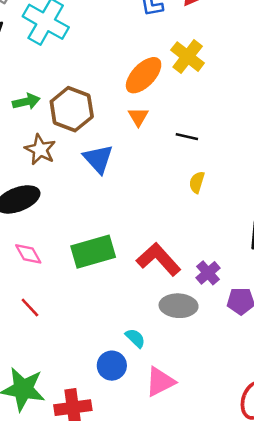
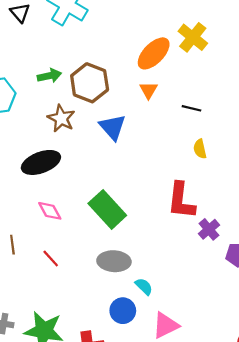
yellow semicircle: (197, 182) -> (200, 149), turned -30
green rectangle: (93, 252) -> (107, 209), turned 63
red L-shape: (159, 259) -> (181, 201), moved, turned -132
gray ellipse: (179, 306) -> (114, 261), moved

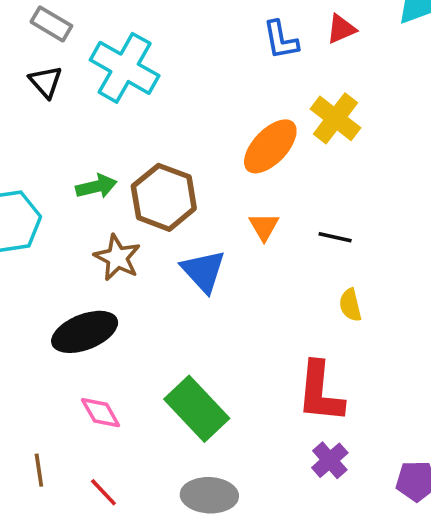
orange triangle: (149, 90) -> (264, 227), moved
purple cross: (209, 229) -> (330, 460), moved

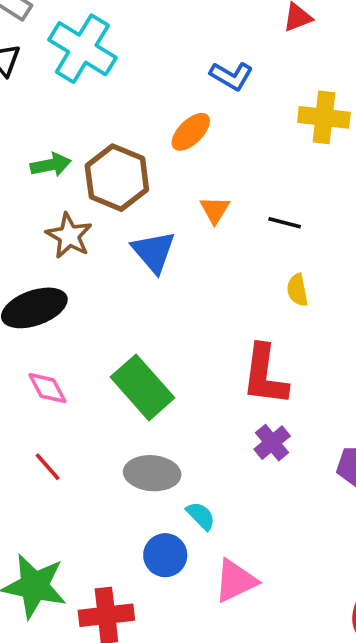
blue L-shape: (281, 40) -> (231, 76), moved, turned -51
yellow cross: (335, 118) -> (324, 117), moved, turned -33
orange ellipse: (270, 146) -> (191, 132), moved, size x0.7

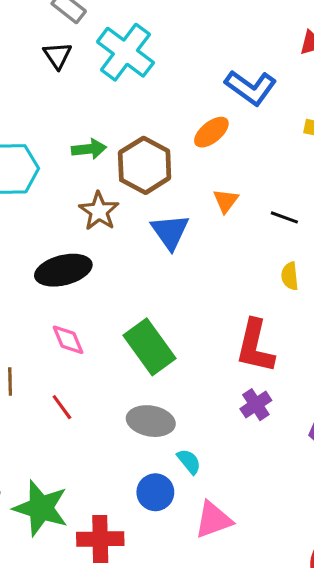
blue L-shape: (231, 76) -> (251, 88), size x1.4

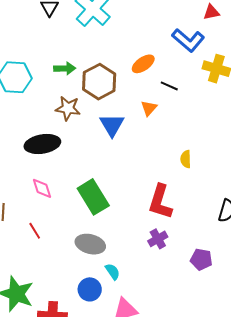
blue L-shape: (251, 88) -> (188, 40), moved
brown star: (99, 211) -> (68, 108), turned -30
black line: (284, 217) -> (169, 86), moved

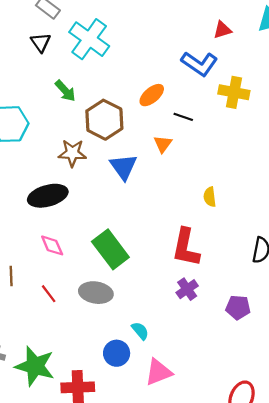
green arrow: (65, 68) -> (65, 91), moved, turned 55
gray ellipse: (90, 244) -> (96, 293), moved

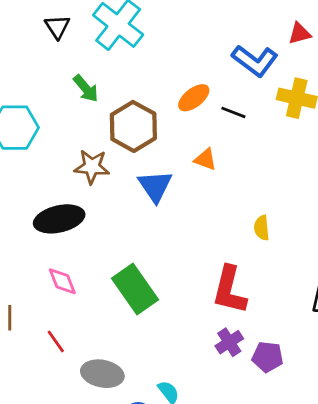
red triangle: (222, 30) -> (299, 33), moved
black line: (183, 117) -> (233, 112), moved
orange triangle: (163, 144) -> (205, 159), turned -48
gray ellipse: (96, 293) -> (102, 374), moved
purple pentagon: (238, 307) -> (268, 357), moved

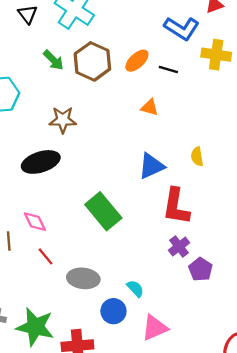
brown hexagon: (133, 126) -> (92, 61), moved
blue triangle: (155, 186) -> (151, 166), moved, turned 44
pink diamond: (62, 281) -> (35, 222), moved
purple pentagon: (268, 357) -> (201, 269), moved, turned 30

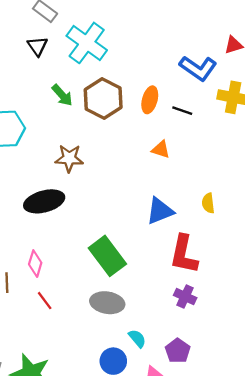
orange ellipse: (137, 61) -> (150, 100), turned -35
pink diamond: (35, 222) -> (35, 264), turned 40
purple cross: (179, 246) -> (185, 297), turned -30
purple pentagon: (201, 269) -> (178, 351), moved
gray ellipse: (83, 278) -> (107, 303), moved

